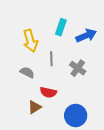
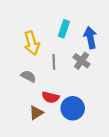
blue arrow: (86, 36) -> (90, 38), turned -78
gray cross: (78, 68) -> (82, 61), moved
blue circle: (76, 116) -> (73, 108), moved

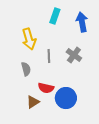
cyan rectangle: (64, 29) -> (55, 16), moved
blue arrow: (90, 38) -> (82, 22), moved
gray semicircle: (28, 76) -> (26, 69), turned 48

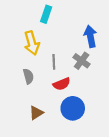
cyan rectangle: (55, 16) -> (46, 14), moved
blue arrow: (82, 22) -> (90, 36), moved
red semicircle: (46, 88) -> (62, 84), moved, turned -35

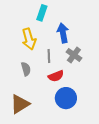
blue arrow: (90, 36) -> (63, 33), moved
brown triangle: (36, 113) -> (20, 104), moved, size x1.5

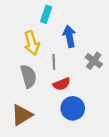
gray cross: (74, 55) -> (94, 61), moved
gray semicircle: (26, 69) -> (28, 76), size x1.5

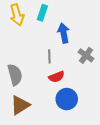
yellow arrow: (32, 43) -> (17, 15), moved
gray semicircle: (28, 76) -> (15, 75), moved

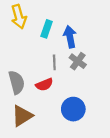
cyan rectangle: (42, 13) -> (47, 29), moved
gray cross: (86, 55) -> (78, 61), moved
red semicircle: (57, 77) -> (44, 85), moved

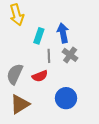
cyan rectangle: (47, 29) -> (39, 36), moved
gray semicircle: (17, 82) -> (15, 74), turned -140

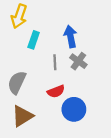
yellow arrow: (17, 15) -> (19, 16), turned 35
cyan rectangle: (39, 36) -> (34, 40), moved
red semicircle: (40, 76) -> (56, 91), moved

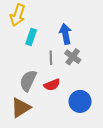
gray semicircle: (17, 82) -> (28, 81), moved
blue circle: (74, 109) -> (80, 101), moved

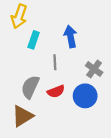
gray cross: (73, 57) -> (94, 69), moved
blue circle: (80, 101) -> (85, 96), moved

